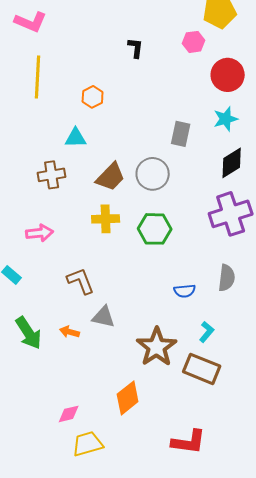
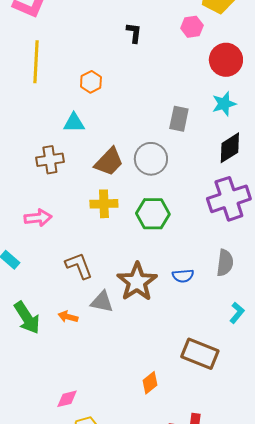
cyan L-shape: (207, 332) -> (237, 313), moved
brown star: (157, 347) -> (137, 282), moved
orange diamond: (128, 398) -> (150, 383), moved, size x0.7

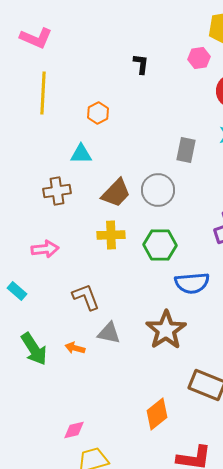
blue semicircle: (183, 276) -> (192, 283), moved, size x1.6
brown star: (137, 282) -> (166, 330), moved
orange diamond: (150, 383) -> (157, 414), size x1.4

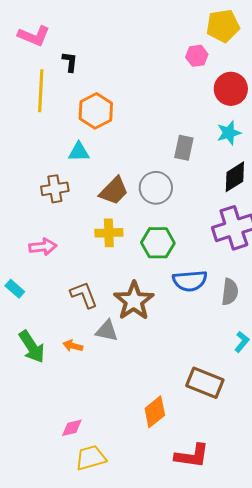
black L-shape: (141, 64) -> (70, 62), moved
orange hexagon: (98, 113) -> (96, 111), size x1.6
brown star: (166, 330) -> (134, 301), moved

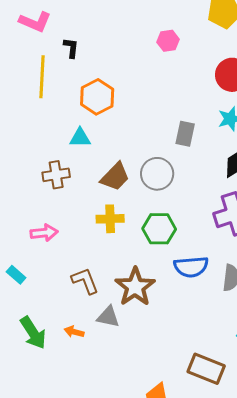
pink hexagon: (197, 56) -> (168, 41), moved

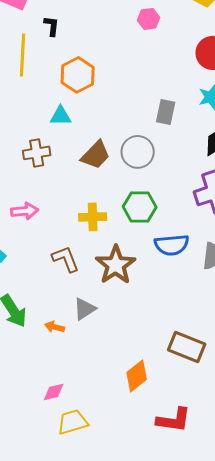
yellow cross: (110, 219) -> (93, 217), moved
gray triangle: (108, 317) -> (85, 309), moved, turned -45
orange arrow: (74, 332) -> (55, 327), moved

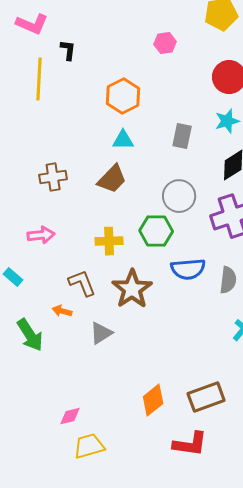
orange hexagon: (78, 75) -> (123, 96), moved
cyan triangle: (61, 116) -> (123, 140), moved
gray circle: (138, 152) -> (179, 196), moved
orange arrow: (55, 327) -> (62, 311), moved
brown rectangle: (187, 347) -> (206, 397), moved, turned -42

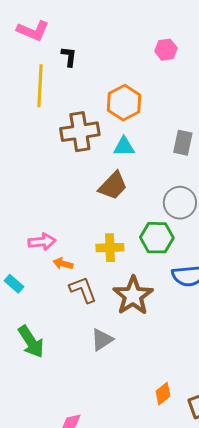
brown cross: (53, 177) -> (80, 132), moved, size x1.4
orange arrow: (62, 311) -> (63, 264), moved
orange diamond: (153, 400) -> (163, 394), moved, size x0.7

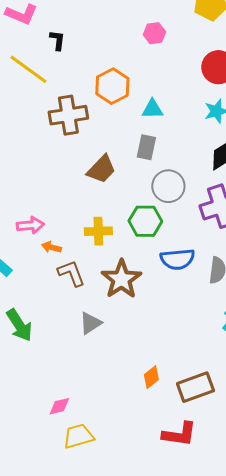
yellow line: (40, 86) -> (28, 69), turned -57
gray rectangle: (183, 143) -> (146, 147), moved
cyan triangle: (124, 147) -> (152, 109), moved

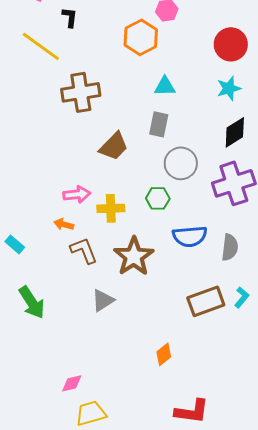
orange hexagon: (112, 86) -> (141, 37), moved
green hexagon: (145, 221) -> (158, 198), size x0.7
pink arrow: (30, 225) -> (77, 194), moved
brown rectangle: (195, 387) -> (206, 301), moved

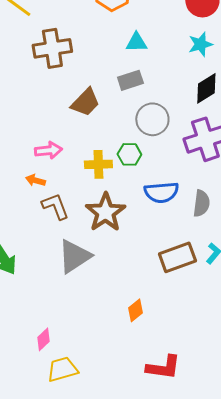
gray rectangle: (159, 124) -> (130, 80), turned 60
yellow cross: (111, 208) -> (98, 164), moved
gray triangle: (103, 300) -> (74, 256), size x1.5
pink diamond: (72, 383) -> (43, 339), turned -30

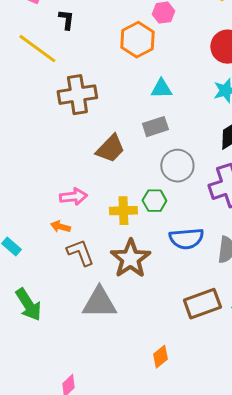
gray triangle: (74, 256) -> (99, 303), turned 33

